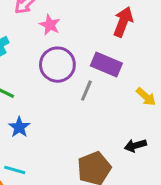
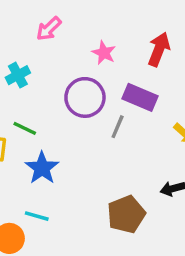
pink star: (50, 25) -> (104, 53), moved
blue star: (19, 127) -> (42, 168), size x1.4

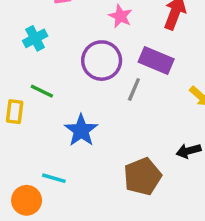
blue star: (42, 168) -> (81, 130), moved

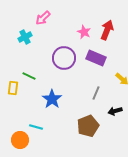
pink star: (120, 16) -> (84, 32), moved
cyan cross: (35, 38) -> (25, 37), moved
gray line: (134, 89) -> (96, 93), moved

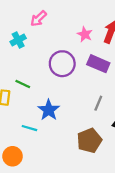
cyan line: (36, 127) -> (29, 128), moved

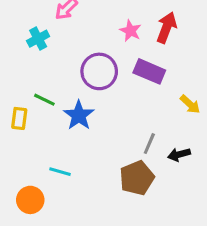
gray line: (98, 103) -> (149, 144), moved
blue star: (49, 110) -> (79, 115), moved
cyan line: (29, 128) -> (60, 172), moved

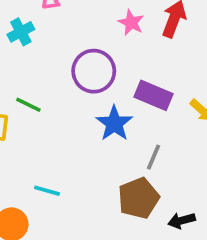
purple rectangle: (149, 71) -> (153, 95), moved
blue star: (79, 115) -> (114, 123), moved
black arrow: (179, 154) -> (182, 221), moved

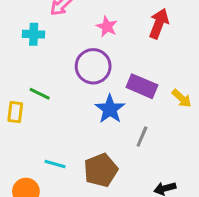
pink star: (131, 23) -> (107, 27), moved
cyan cross: (21, 32) -> (34, 34), turned 30
brown pentagon: (139, 198) -> (101, 170), moved

